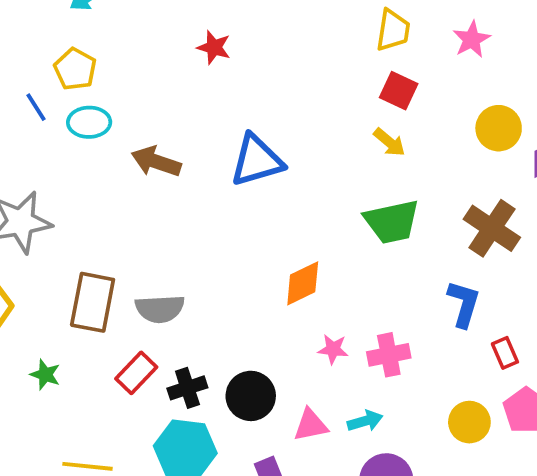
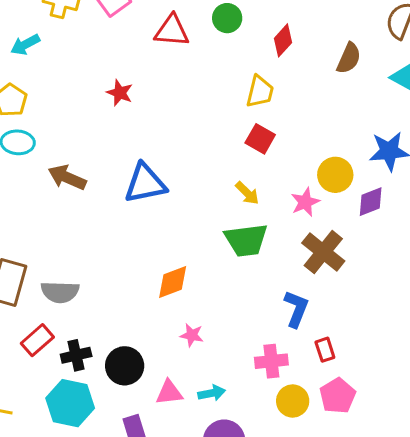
pink star: (472, 39) -> (305, 202), moved
yellow arrow: (389, 142) -> (247, 193), moved
pink cross: (389, 355) -> (271, 361), moved

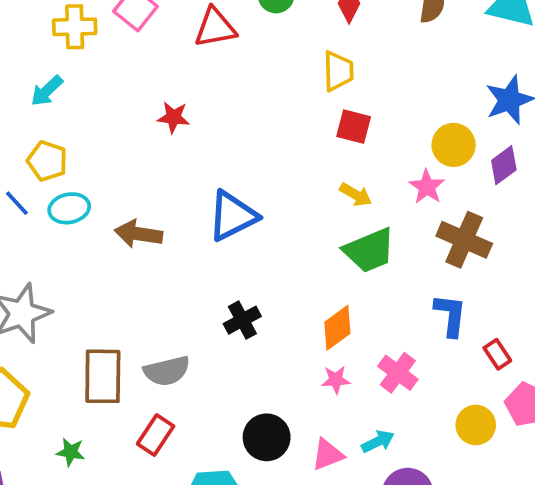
orange diamond: (173, 282) -> (337, 328), moved
black cross: (76, 355) -> (242, 320), moved
pink cross: (271, 361) -> (398, 373), moved, turned -32

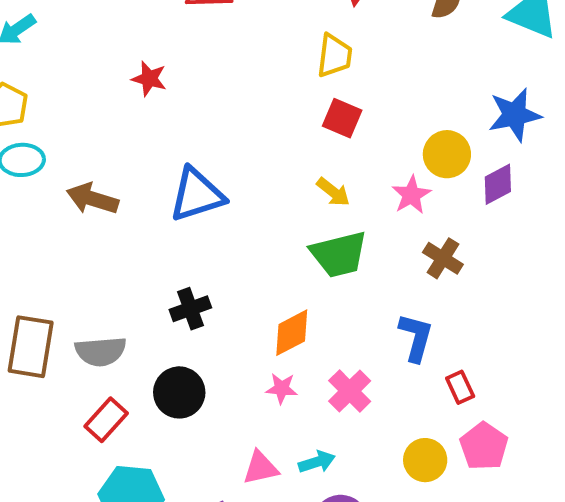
brown cross: (464, 240) -> (443, 258), size x0.7
red rectangle: (156, 435) -> (106, 420), moved
black circle: (267, 437) -> (179, 392), moved

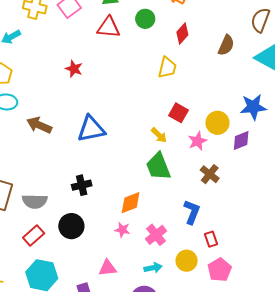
red square: (342, 118) -> (179, 113), moved
green trapezoid: (339, 254) -> (158, 166), turned 76
yellow circle: (425, 460) -> (187, 261), moved
cyan arrow: (317, 462) -> (153, 268), moved

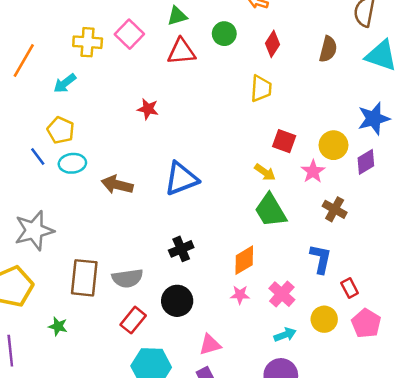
pink triangle: (108, 268) -> (210, 345), moved

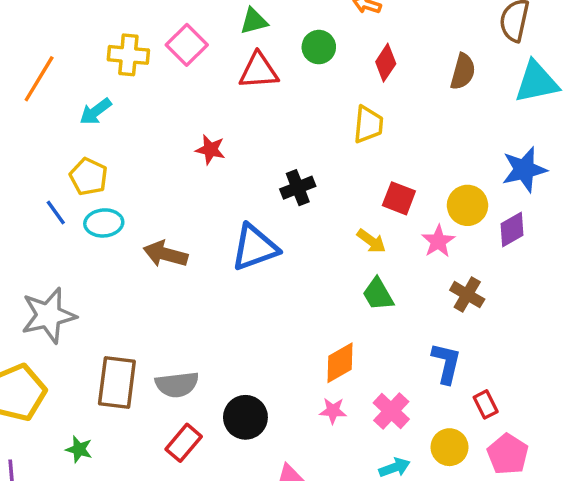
cyan triangle: (381, 56) -> (537, 82), turned -32
green trapezoid: (271, 210) -> (378, 294), size x0.7
black cross: (181, 249) -> (298, 188), moved

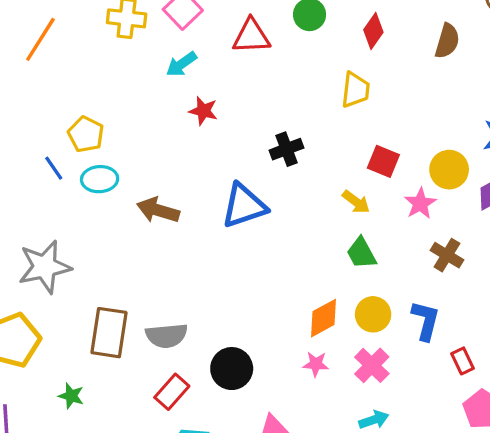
cyan arrow: (96, 111) -> (181, 64), moved
yellow circle: (449, 447) -> (373, 314), moved

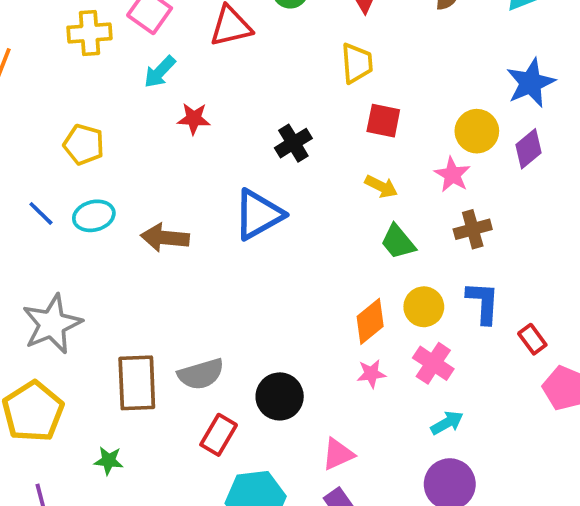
yellow pentagon: (86, 134) -> (84, 144), moved
red square: (383, 161) -> (383, 121), moved
brown cross: (447, 255) -> (473, 229), moved, turned -36

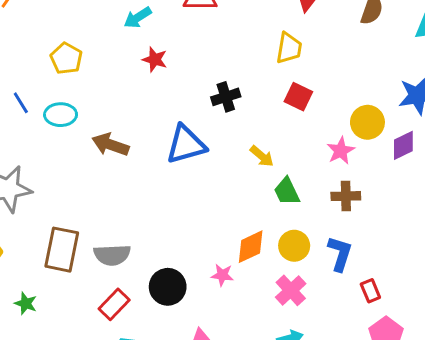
yellow arrow: (381, 186) -> (262, 156), moved
pink star: (371, 374) -> (222, 275), moved

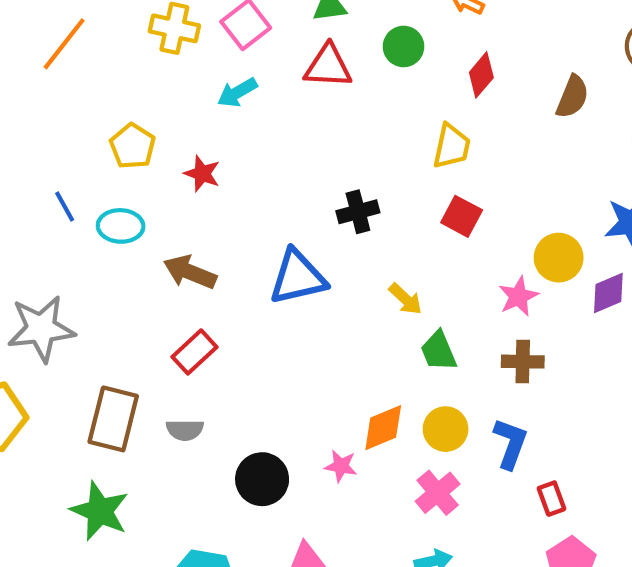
red star: (155, 59) -> (202, 174), moved
gray semicircle: (112, 255) -> (185, 430), size x0.7
green star: (26, 303) -> (100, 511), moved, size x1.8
red rectangle: (114, 304) -> (195, 352), moved

